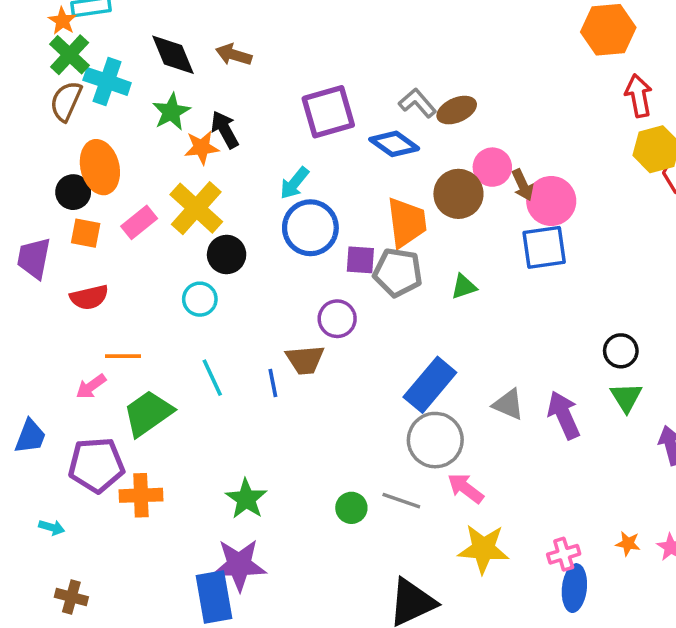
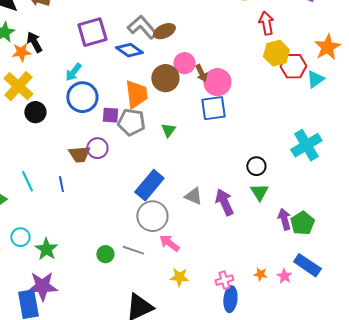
gray L-shape: (417, 103) -> (142, 27), size x1.4
green triangle: (464, 287) -> (168, 130), turned -35
cyan circle: (200, 299) -> (20, 237), moved
brown trapezoid: (305, 360) -> (79, 154), moved
yellow star: (483, 549) -> (179, 277), size x0.7

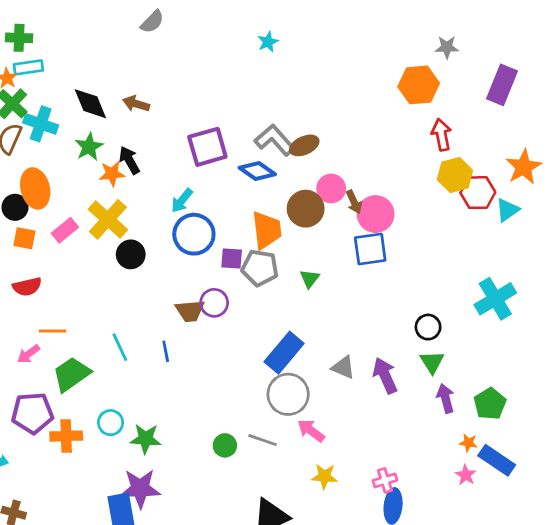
purple arrow: (284, 219) -> (446, 398), moved
green star: (46, 249) -> (146, 439), turned -30
orange star: (260, 274) -> (468, 443), moved

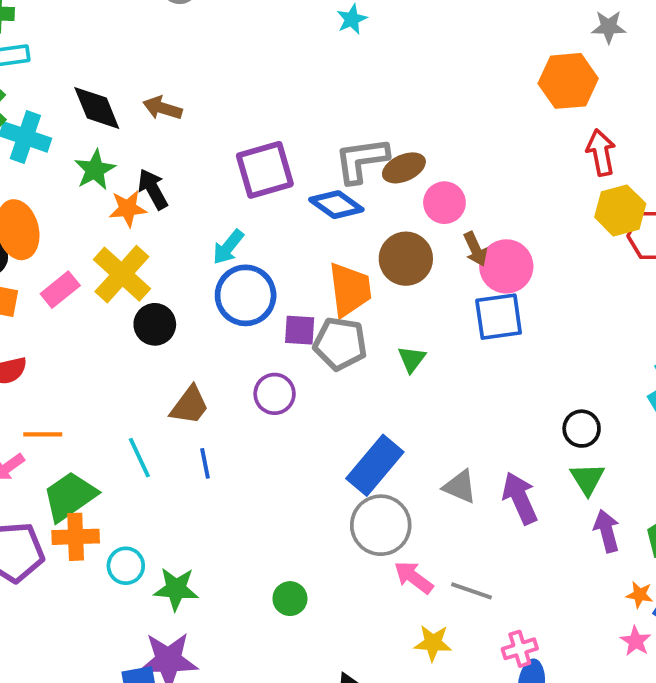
gray L-shape: (275, 140) -> (361, 160), turned -57
pink circle: (331, 188) -> (444, 203), moved
brown trapezoid: (190, 311) -> (190, 405), moved, turned -48
orange cross: (66, 436) -> (76, 537), moved
gray line: (263, 440) -> (472, 591), moved

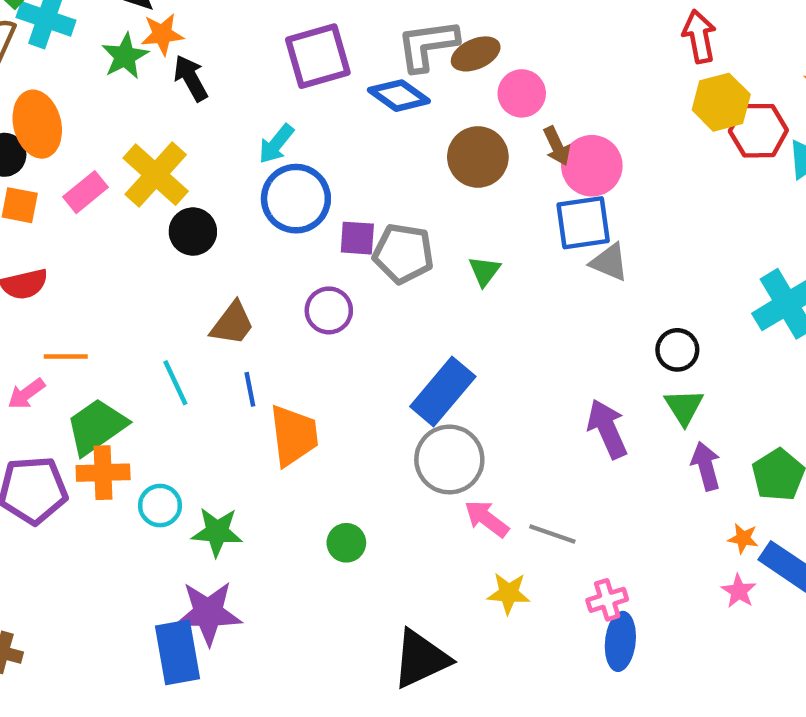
orange star: (128, 208) -> (162, 34), moved
orange trapezoid: (350, 290) -> (294, 435), moved
gray triangle: (460, 487) -> (609, 262), moved

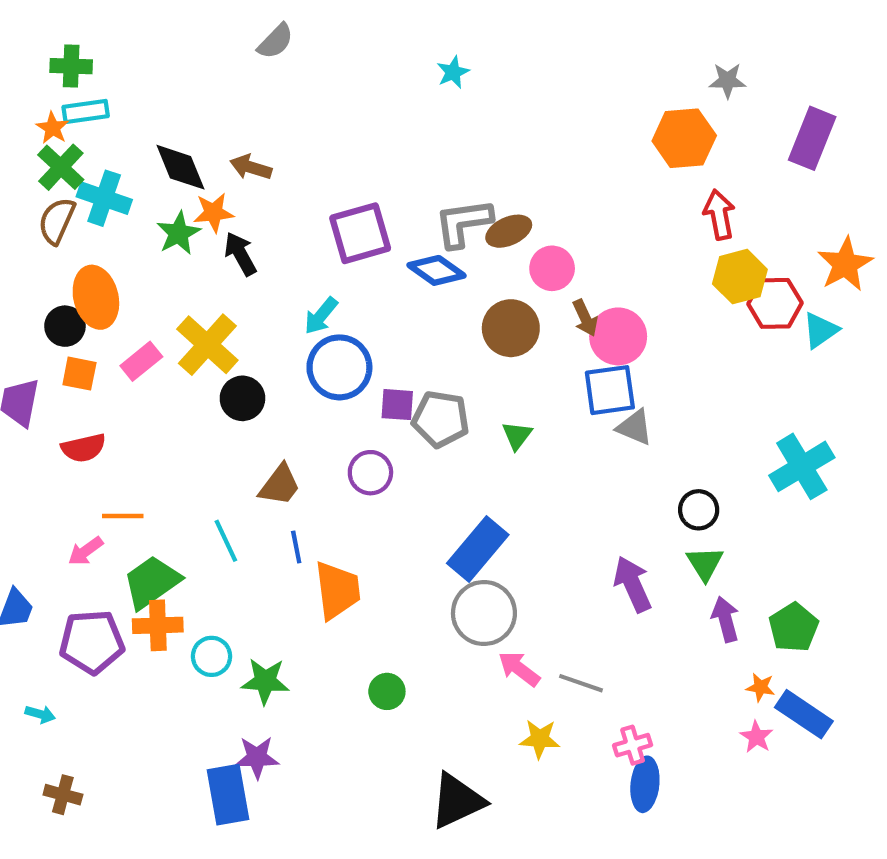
purple star: (208, 613) -> (257, 757), size x0.7

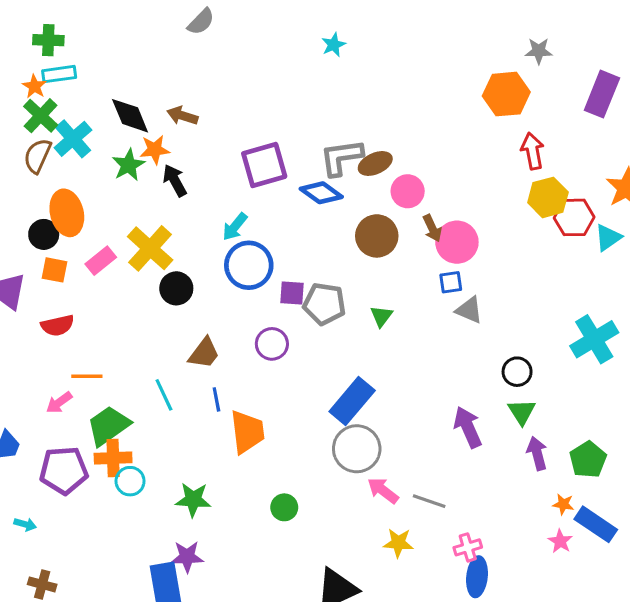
cyan cross: (104, 198) -> (73, 139), turned 30
blue square: (610, 390) -> (451, 282), size x0.6
cyan circle: (212, 656) -> (130, 481), moved

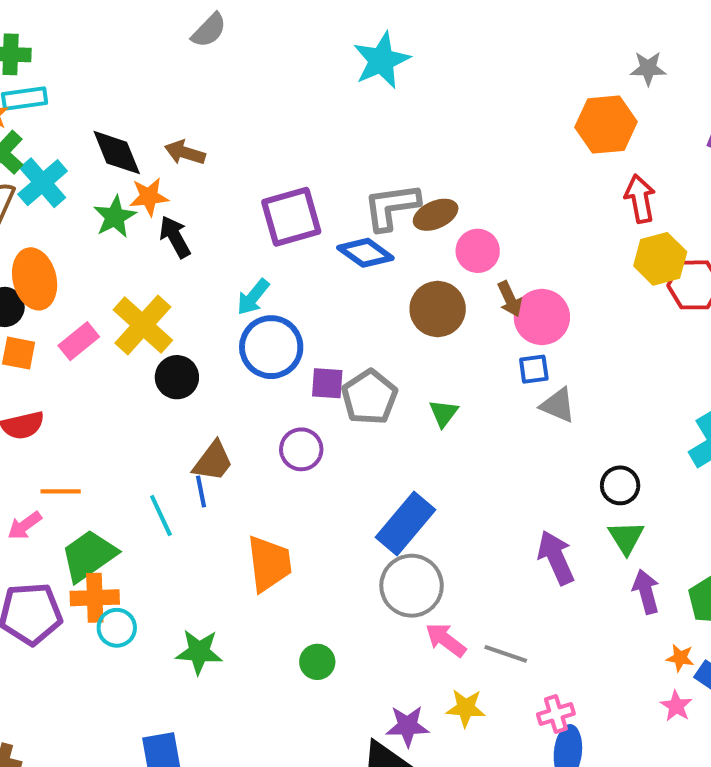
cyan star: (334, 45) -> (381, 60), size x1.8
gray pentagon: (324, 304) -> (369, 397), turned 30
blue line: (216, 399) -> (201, 491), moved
purple star: (187, 557) -> (408, 726), moved

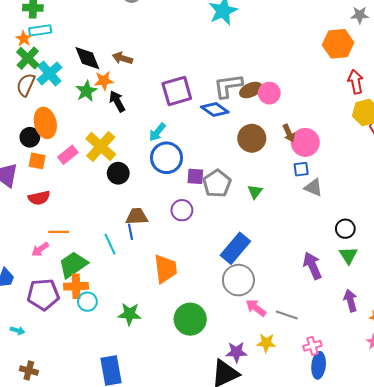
pink circle: (478, 251) -> (269, 93), moved
brown trapezoid: (213, 461) -> (137, 216), turned -130
purple arrow: (646, 592) -> (350, 301), moved
green circle: (317, 662) -> (190, 319), size x1.8

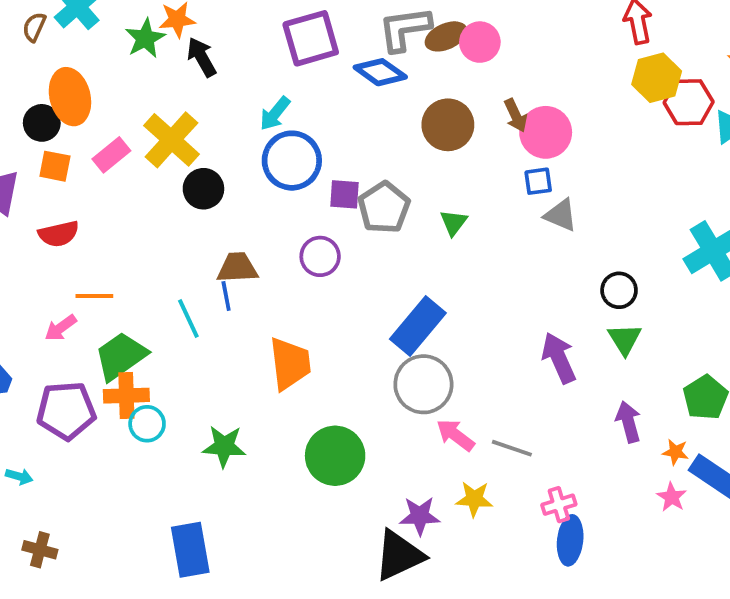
brown semicircle: (26, 85) -> (34, 27), size x0.7

